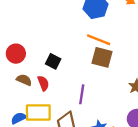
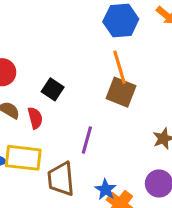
orange line: (99, 40) -> (119, 67), turned 45

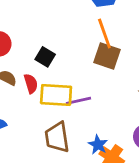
purple line: (87, 140) -> (79, 101), turned 65
yellow rectangle: (23, 158) -> (56, 95), moved

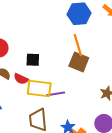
black square: (45, 57) -> (33, 60), turned -32
red semicircle: (31, 84) -> (21, 79), turned 128

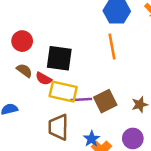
black square: (33, 60) -> (59, 58), size x1.6
brown square: (79, 62) -> (105, 101), moved, turned 36

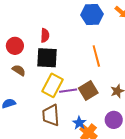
orange line: (112, 47) -> (96, 56), moved
red semicircle: (44, 79) -> (45, 35), moved, turned -112
yellow rectangle: (63, 92) -> (53, 85), turned -70

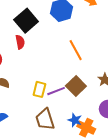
black square: (47, 58) -> (26, 21), moved, turned -30
yellow rectangle: (53, 85) -> (39, 89), size x0.7

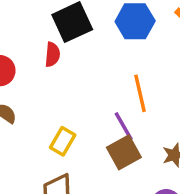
purple line: (56, 91) -> (124, 126), moved, turned 66

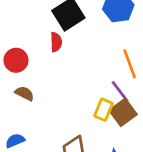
yellow rectangle: (63, 141) -> (104, 110), moved

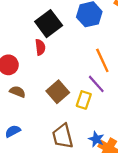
brown square: (123, 112) -> (58, 92), moved

